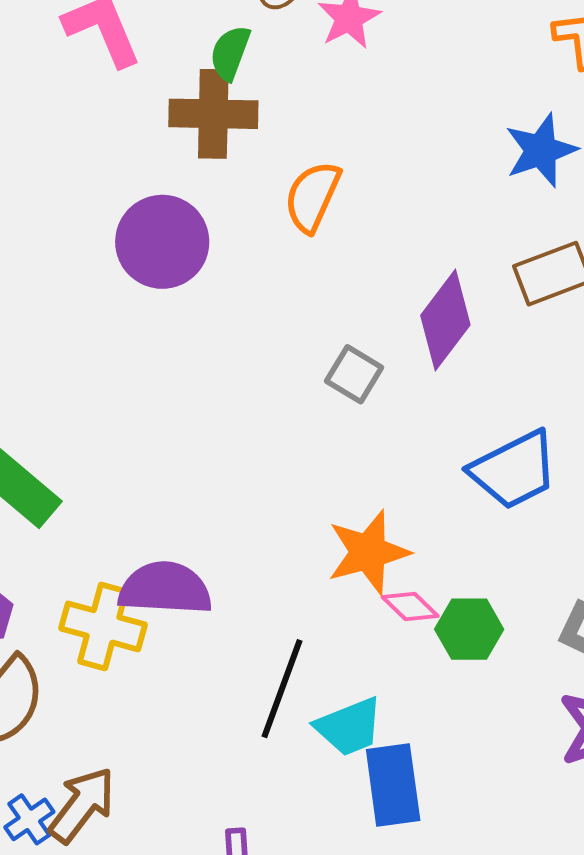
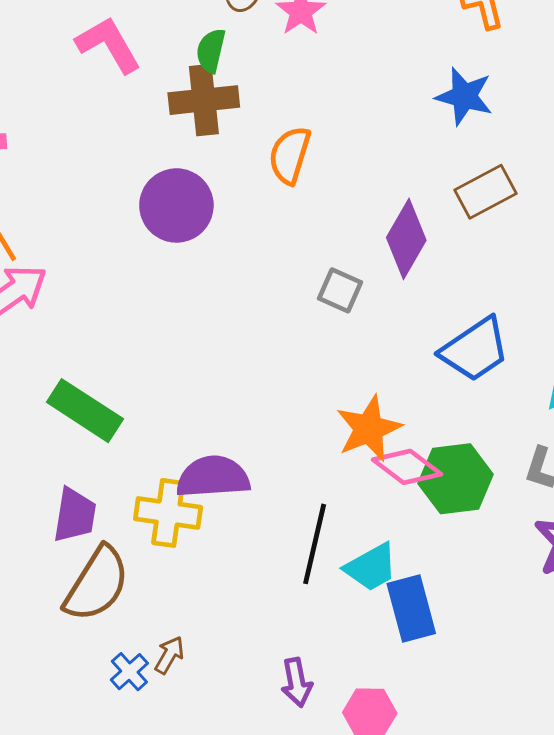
blue star: (541, 150) -> (464, 96), turned -30
pink diamond: (410, 607) -> (407, 467), size x1.5
green hexagon: (469, 629) -> (456, 479), size x1.4
brown arrow: (82, 805) -> (169, 655), size x0.6

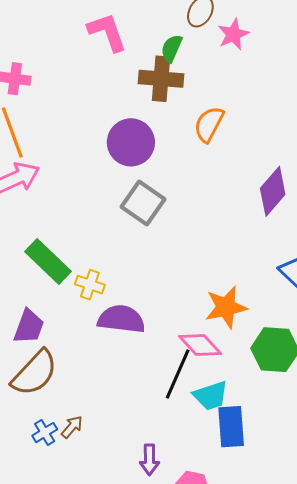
gray square: (340, 290) -> (143, 203), moved, size x1.5
pink diamond: (407, 467) -> (200, 345), moved
yellow cross: (168, 513) -> (90, 285), moved, size x0.7

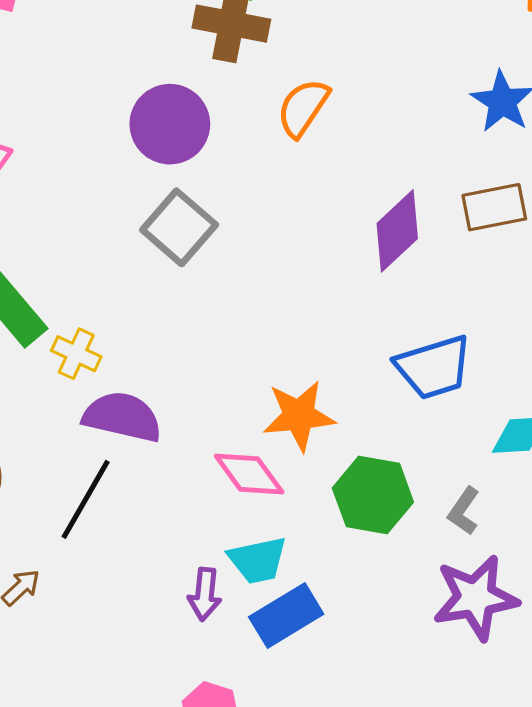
black line: (178, 374) -> (86, 499), moved
blue rectangle: (231, 427) -> (286, 615), turned 57
purple arrow: (149, 460) -> (205, 594), moved

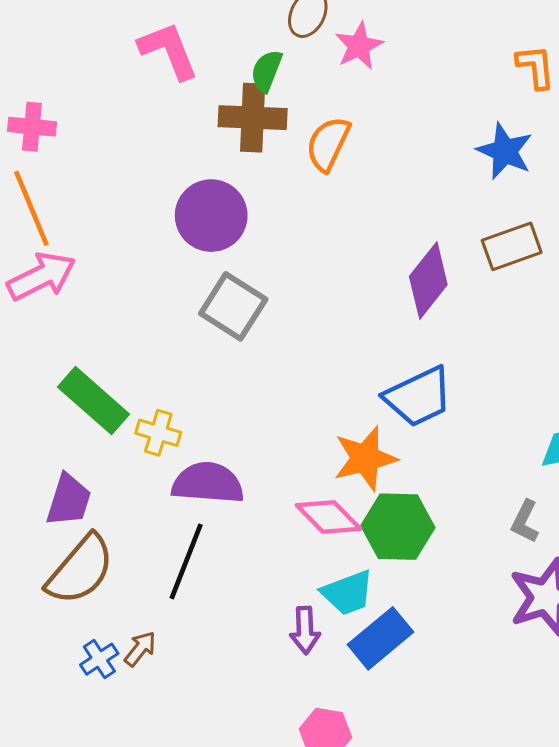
orange semicircle: (303, 108) -> (328, 144), moved
blue trapezoid: (434, 367) -> (418, 397), moved
green hexagon: (373, 495) -> (398, 527), moved

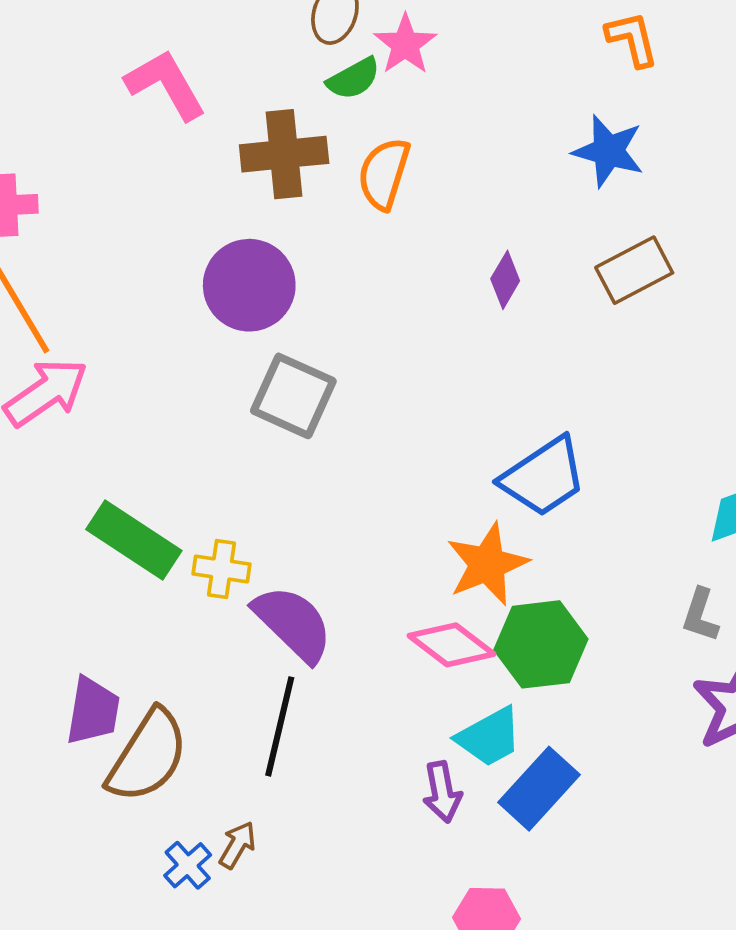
green semicircle: (267, 71) -> (354, 79), moved, turned -132
purple diamond: (428, 281) -> (505, 280), moved, size x0.6
purple semicircle: (208, 483) -> (293, 623), turned 48
purple trapezoid: (69, 500) -> (93, 711), moved

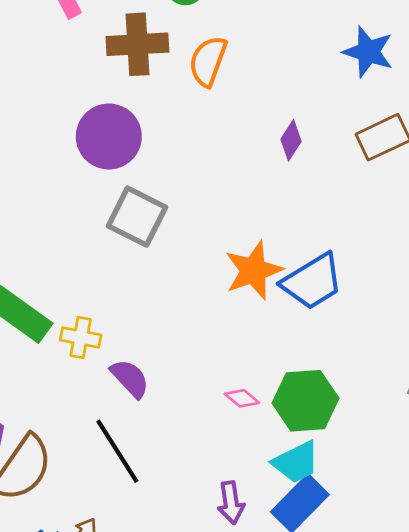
orange star: (487, 564) -> (254, 270), moved
purple semicircle: (293, 623) -> (130, 378), size x0.7
pink diamond: (451, 645) -> (242, 398), size x0.6
black line: (280, 726) -> (117, 451), turned -48
cyan trapezoid: (489, 737) -> (296, 462), moved

